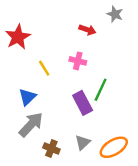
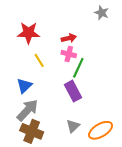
red arrow: (87, 30) -> (69, 38), moved, turned -32
red star: (18, 37) -> (29, 33), moved, turned 30
green line: (101, 90) -> (78, 68), moved
brown cross: (51, 148) -> (32, 131), moved, size x1.5

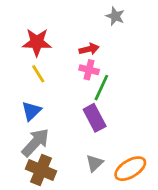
gray star: (102, 13) -> (115, 16), moved
yellow line: (39, 60) -> (38, 74), moved

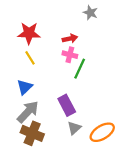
purple rectangle: (95, 118) -> (67, 105), moved

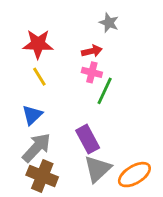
gray star: (90, 13) -> (109, 23), moved
gray triangle: (74, 128) -> (98, 169), size x1.5

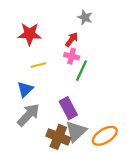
red arrow: (92, 51) -> (72, 40), turned -40
yellow line: (39, 77) -> (38, 65), moved, turned -72
brown cross: (42, 176) -> (58, 137), moved

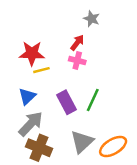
red star: (30, 34) -> (32, 53), moved
green line: (82, 71) -> (93, 100), moved
purple rectangle: (68, 108) -> (66, 102), moved
brown cross: (58, 137) -> (39, 148), moved

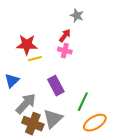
blue triangle: (27, 96) -> (12, 81), moved
green line: (93, 100) -> (83, 102), moved
gray triangle: (82, 142) -> (53, 119), moved

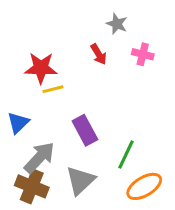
red arrow: (65, 36) -> (99, 54), turned 112
pink cross: (65, 51) -> (143, 54), moved
brown cross: (33, 124) -> (32, 186), moved

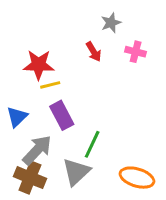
gray star: (117, 24) -> (111, 23), turned 30
purple rectangle: (85, 130) -> (62, 115), moved
green line: (126, 155) -> (92, 144), moved
orange ellipse: (144, 186) -> (137, 178), turned 48

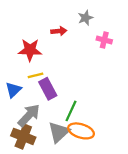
red arrow: (94, 52) -> (59, 31), moved, turned -64
yellow line: (50, 85) -> (36, 75), moved
orange ellipse: (137, 178) -> (81, 131), moved

